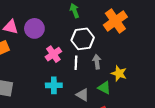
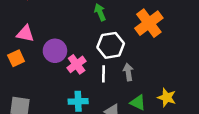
purple circle: (34, 28) -> (55, 51), moved
yellow star: (119, 73) -> (167, 98), moved

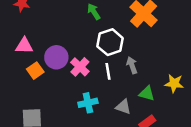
orange square: (16, 58) -> (35, 71), moved

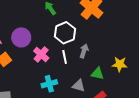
purple circle: (56, 57) -> (21, 37), moved
gray arrow: (132, 65) -> (84, 51), turned 40

